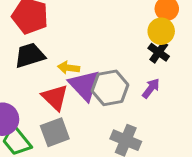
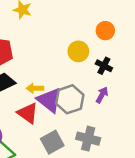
yellow circle: (161, 31) -> (78, 51), moved
gray square: (55, 132) -> (52, 142), moved

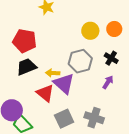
yellow circle: (78, 51) -> (90, 31), moved
gray hexagon: (70, 99) -> (80, 61), moved

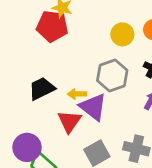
red pentagon: (25, 41) -> (52, 26), moved
red triangle: (45, 93) -> (69, 121), turned 30

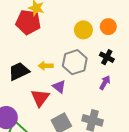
yellow arrow: (77, 94) -> (46, 66), moved
purple triangle: (93, 107) -> (59, 87), size x0.6

